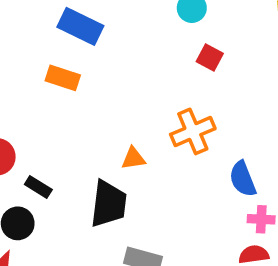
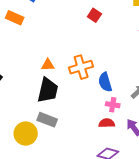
orange cross: (193, 131) -> (81, 67), moved
black trapezoid: (109, 204) -> (48, 90), moved

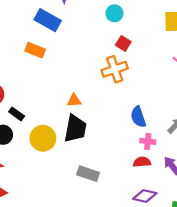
orange cross: (81, 67) -> (115, 69), moved
gray rectangle: (47, 120) -> (88, 174), moved
yellow circle: (26, 134) -> (43, 138), moved

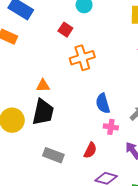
red square: (123, 43) -> (65, 30), moved
red semicircle: (142, 162) -> (90, 150), moved, turned 119

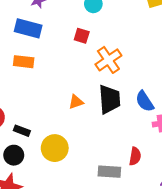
black trapezoid: (43, 112) -> (109, 99), moved
red semicircle: (90, 150) -> (135, 156), moved

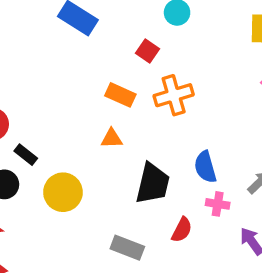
orange rectangle: (24, 62) -> (120, 95), moved
black trapezoid: (109, 99) -> (153, 183), moved
red semicircle: (135, 156) -> (182, 230), moved

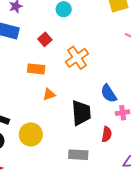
red square: (147, 51) -> (45, 39), moved, turned 32
orange rectangle: (120, 95) -> (36, 69), moved

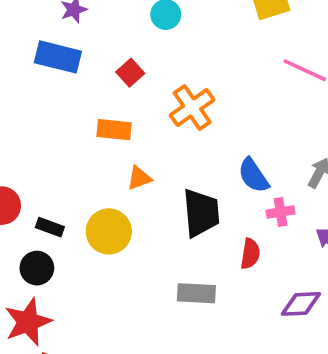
yellow circle: (31, 134) -> (109, 231), moved

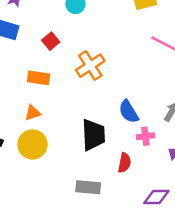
orange triangle: (139, 178) -> (33, 113), moved

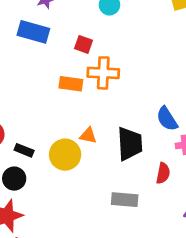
red square: (51, 41) -> (83, 44), turned -30
orange cross: (90, 66) -> (103, 73), moved, turned 36
orange triangle: (33, 113) -> (88, 135), moved, turned 30

